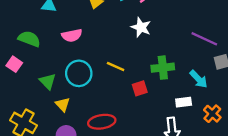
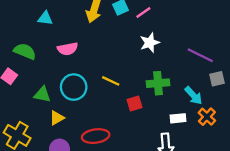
white star: (141, 27) -> (150, 43), moved, turned 30
green triangle: (48, 81) -> (42, 94), turned -36
yellow triangle: (63, 104) -> (57, 118), turned 42
orange cross: (212, 114) -> (207, 117), moved

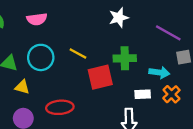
cyan arrow: (193, 96) -> (159, 73), turned -42
red square: (134, 103) -> (100, 77), size x1.6
yellow triangle: (57, 118) -> (22, 87), turned 42

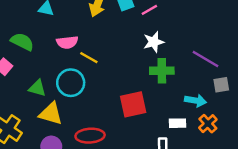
yellow line: (78, 53) -> (89, 58), moved
green cross: (125, 58) -> (162, 71), moved
yellow triangle: (22, 87) -> (51, 114), size x1.5

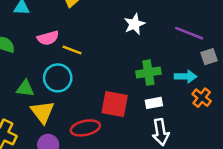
green cross: (162, 71) -> (148, 73), moved
red square: (133, 104) -> (115, 104), moved, turned 32
yellow triangle: (51, 114) -> (43, 112), turned 45
white rectangle: (178, 123) -> (154, 103), moved

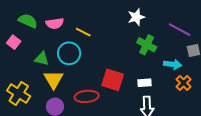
pink semicircle: (48, 38) -> (55, 23), moved
green cross: (148, 73) -> (147, 45), moved, turned 30

